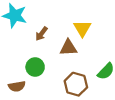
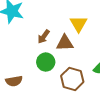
brown arrow: (42, 34) -> (44, 37), moved
green circle: (35, 67) -> (46, 62), moved

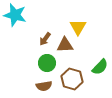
brown semicircle: (14, 81) -> (44, 86), moved

